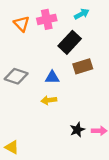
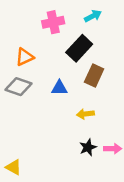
orange triangle: (22, 24) -> (25, 57), moved, turned 49
brown rectangle: (83, 66) -> (94, 76), turned -48
yellow arrow: (49, 100) -> (85, 114), moved

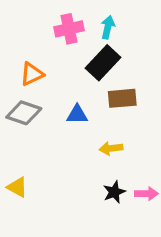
cyan arrow: (93, 16) -> (108, 27), moved, turned -49
brown rectangle: (94, 76) -> (122, 98), turned 60
yellow triangle: (14, 167) -> (17, 187), moved

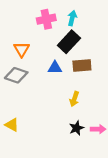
orange triangle: (32, 74) -> (22, 49), turned -35
blue triangle: (77, 114) -> (55, 68), moved
yellow arrow: (111, 148) -> (74, 99), turned -64

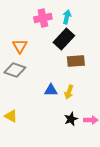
blue triangle: (55, 68) -> (51, 90), moved

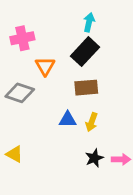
pink cross: (43, 18) -> (22, 38), moved
orange triangle: (20, 46) -> (45, 66), moved
brown rectangle: (76, 61) -> (86, 88), moved

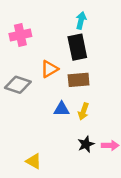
black rectangle: (85, 52) -> (77, 47), turned -55
orange triangle: (45, 66) -> (49, 69), moved, turned 30
yellow triangle: (14, 154) -> (34, 161), moved

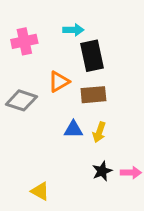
cyan arrow: (81, 20) -> (73, 30), moved, turned 77

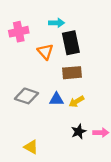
orange triangle: (59, 82) -> (45, 52), moved, turned -42
gray diamond: (21, 100) -> (27, 96), moved
yellow arrow: (99, 132) -> (76, 102), turned 40

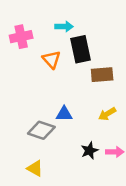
brown rectangle: (72, 73) -> (102, 75), moved
gray diamond: (27, 96) -> (41, 130), moved
yellow arrow: (76, 102) -> (107, 114), moved

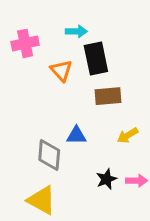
brown rectangle: (102, 75) -> (108, 96), moved
gray diamond: (41, 130) -> (49, 155), turned 76
yellow triangle: (35, 168) -> (42, 200), size x1.5

